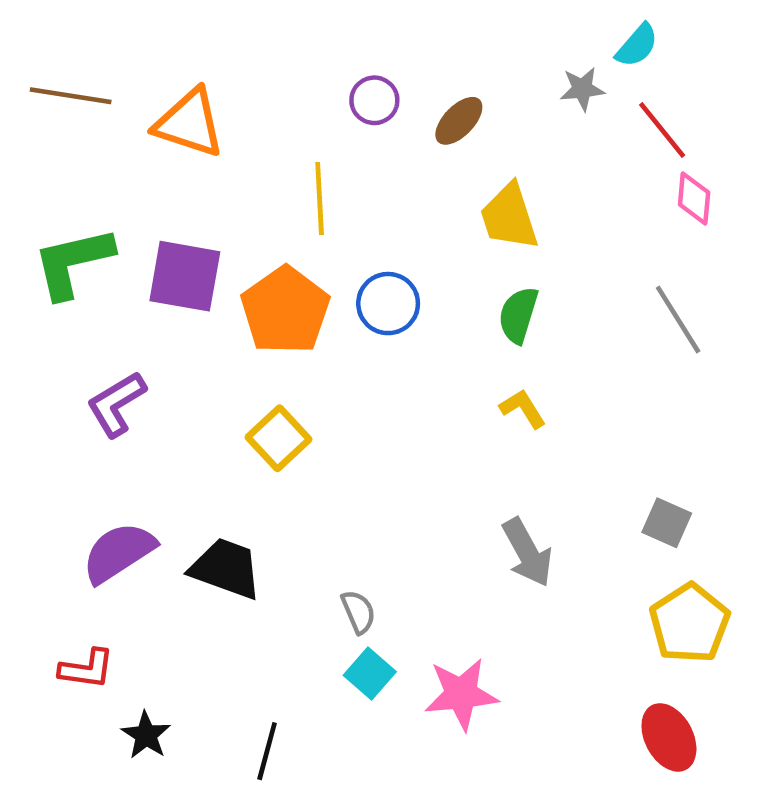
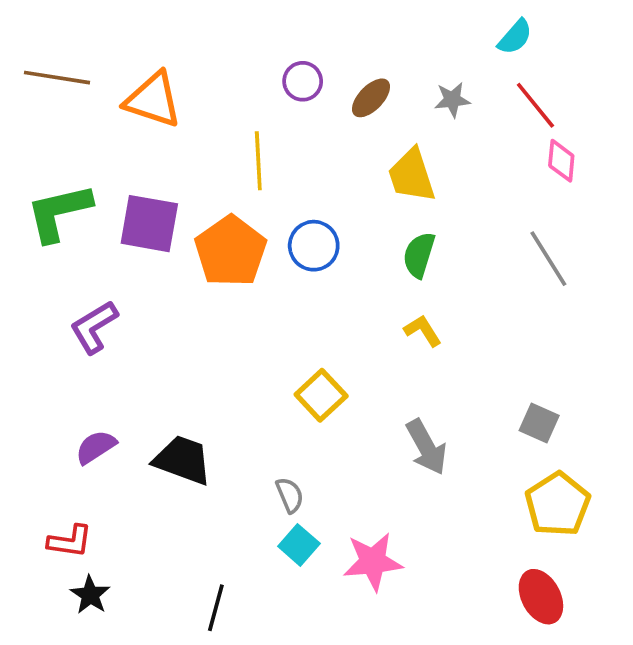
gray star: (582, 89) -> (452, 100), moved
yellow square: (278, 438) -> (321, 395), moved
purple semicircle: (119, 552) -> (96, 447), size x0.7
black star: (146, 735) -> (90, 595), moved

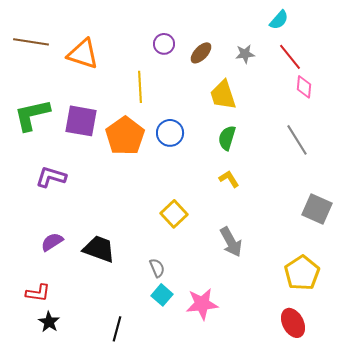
purple L-shape: (94, 327) -> (51, 177), turned 48
gray square: (539, 423) -> (317, 209), moved, size x1.4

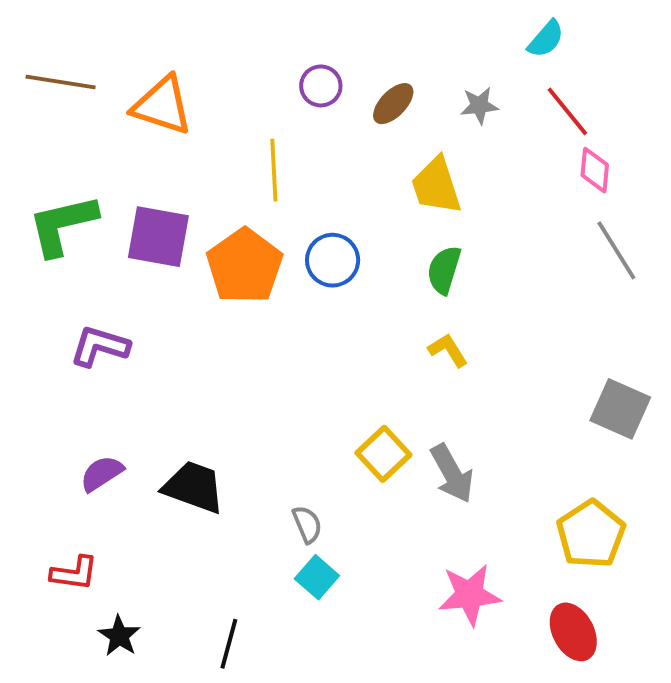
gray line: (297, 140) -> (616, 250), moved
yellow square: (174, 214) -> (383, 454), moved
pink star: (202, 304) -> (470, 595), moved
black star: (49, 322) -> (119, 636), moved

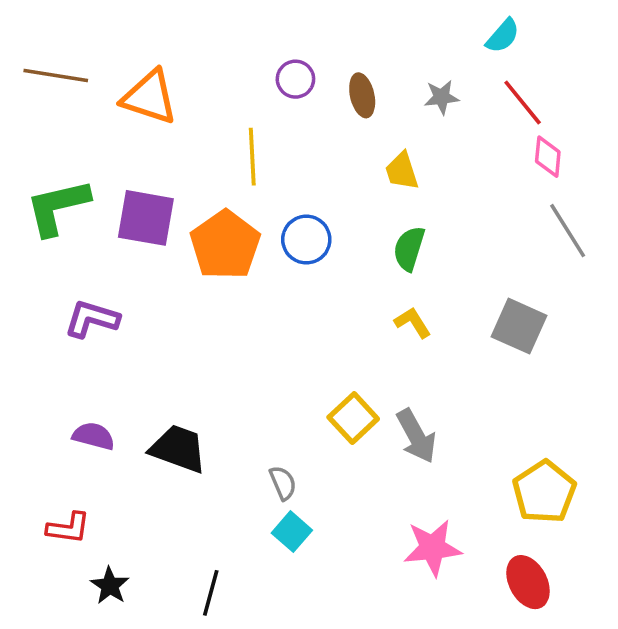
brown ellipse: (393, 104) -> (362, 95), turned -57
yellow trapezoid: (436, 186) -> (402, 171), size x0.7
gray square: (620, 409) -> (519, 326), moved
purple semicircle: (102, 473) -> (94, 436), turned 48

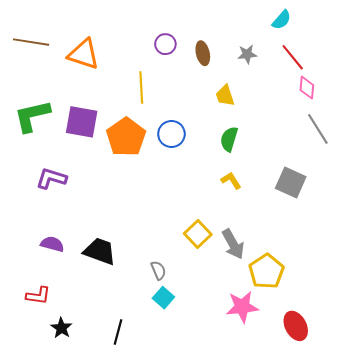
yellow pentagon: (544, 492) -> (266, 271), moved

